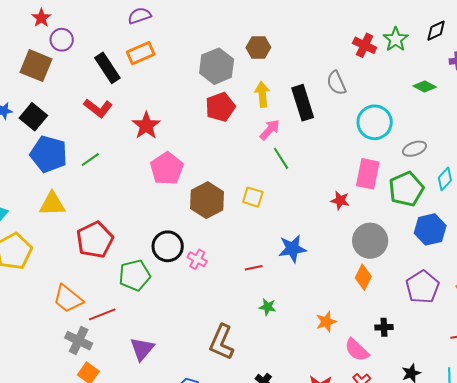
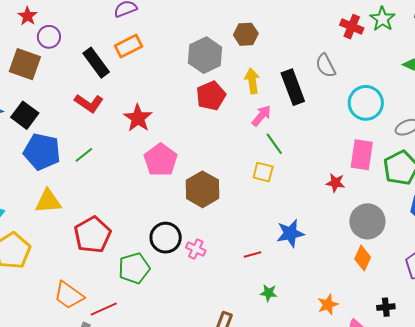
yellow square: (253, 197) -> (263, 172), moved

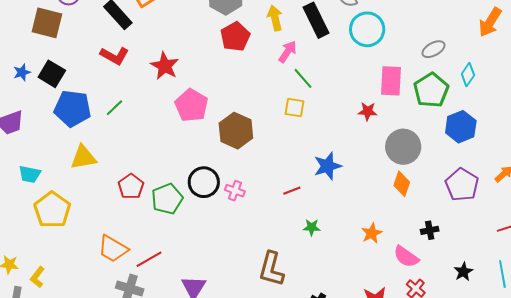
cyan circle: (366, 103) -> (367, 29), moved
red pentagon: (93, 235) -> (131, 186), size x0.7
green pentagon: (134, 268) -> (167, 199), moved

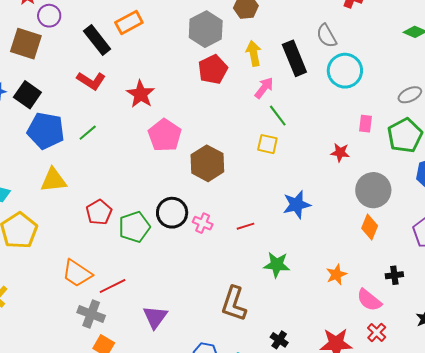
pink rectangle: (391, 81) -> (365, 124), size x0.6
red line: (292, 191) -> (245, 226), moved
green star: (312, 227) -> (277, 265), size x1.5

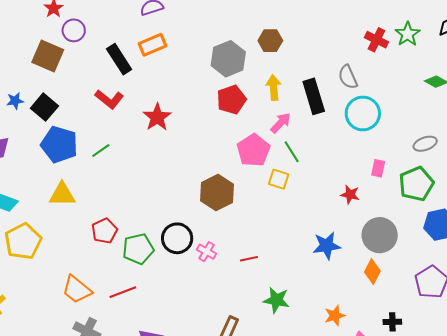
pink pentagon: (165, 135) -> (253, 150), moved
blue star: (297, 205) -> (327, 246), moved
red line: (113, 286) -> (123, 292), moved

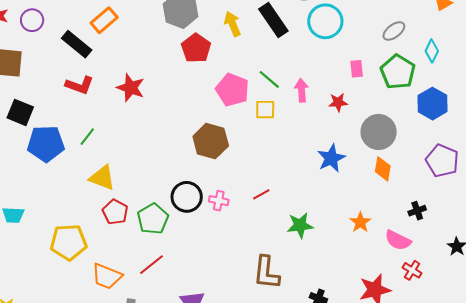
purple circle: (74, 30) -> (32, 20), moved
pink arrow: (281, 123) -> (301, 90), moved, turned -30
yellow triangle: (62, 194) -> (102, 178), moved, turned 40
yellow pentagon: (23, 241) -> (69, 242), moved, turned -30

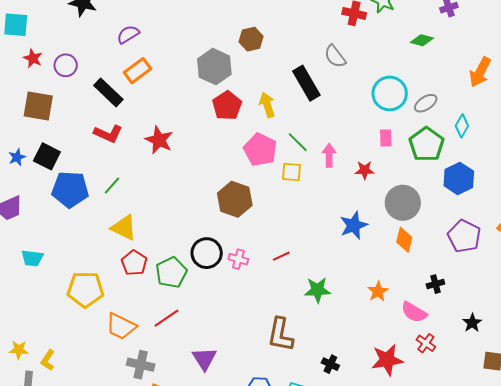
cyan circle: (325, 21) -> (390, 93), moved
yellow arrow: (232, 24) -> (267, 105), moved

